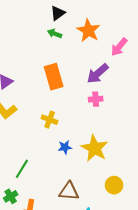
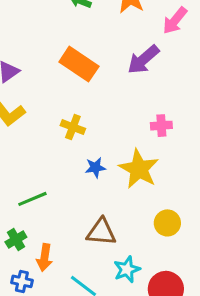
orange rectangle: (54, 77) -> (79, 64), turned -40
pink cross: (96, 99) -> (161, 126), moved
green line: (22, 169) -> (32, 199), turned 36

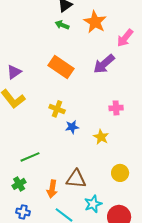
blue star: (95, 168) -> (72, 127), moved
yellow star: (139, 169) -> (101, 137), size x0.6
orange arrow: (44, 257) -> (52, 189), moved

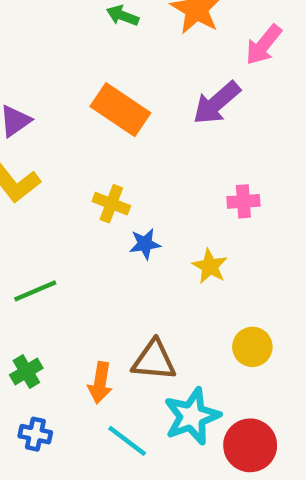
green line: (30, 157) -> (35, 291), moved
cyan star: (93, 204) -> (192, 416), size x1.4

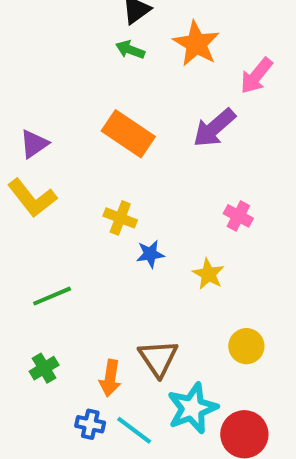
pink cross: (243, 201) -> (238, 216), turned 32
brown triangle: (154, 360) -> (158, 358), turned 51
blue cross: (35, 434) -> (90, 424), moved

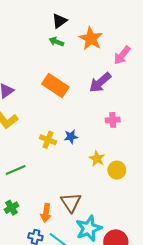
pink cross: (238, 216) -> (113, 120), moved, turned -32
yellow cross: (120, 218) -> (48, 140), moved
blue star: (150, 254) -> (71, 137), moved
yellow circle: (246, 346) -> (117, 170), moved

